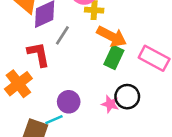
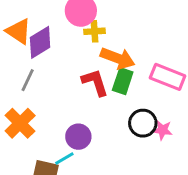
gray line: (62, 35) -> (28, 80), moved
red L-shape: (39, 54) -> (95, 82), moved
pink star: (110, 104) -> (162, 130), moved

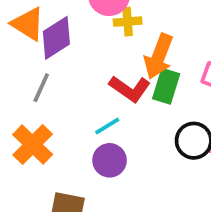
orange arrow: (118, 58) -> (159, 56), turned 92
red L-shape: (95, 82) -> (130, 89), turned 144
cyan line: (64, 158) -> (107, 126), moved

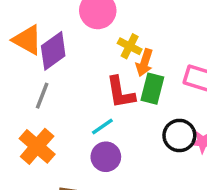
yellow cross: (128, 22) -> (130, 46), moved, turned 35
orange arrow: (159, 56) -> (144, 63), size x0.7
red L-shape: (130, 89) -> (120, 92), turned 48

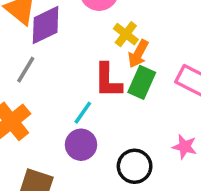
cyan line: (102, 126) -> (83, 113), turned -30
black circle: (179, 135) -> (135, 166), moved

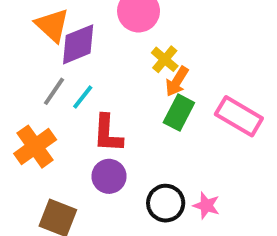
red L-shape: (108, 80) -> (108, 134), moved
cyan line: (83, 113) -> (83, 97), moved
pink star: (185, 147) -> (206, 206), moved

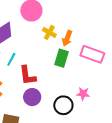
orange arrow: (177, 81) -> (67, 38), moved
pink star: (206, 206) -> (83, 94), moved

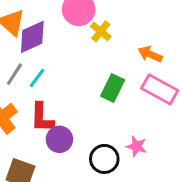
yellow cross: (49, 32) -> (101, 31), moved
orange arrow: (67, 38) -> (150, 54), moved, turned 84
red L-shape: (27, 75) -> (42, 118), moved

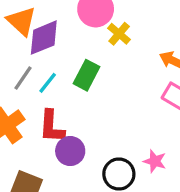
green rectangle: (113, 88) -> (87, 75), moved

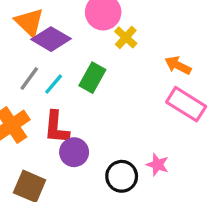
purple diamond: (44, 38) -> (51, 39), turned 51

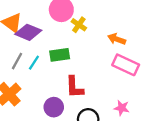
green rectangle: (92, 78) -> (60, 55), turned 60
red L-shape: (56, 127) -> (74, 87), moved
pink star: (158, 165) -> (122, 108), moved

